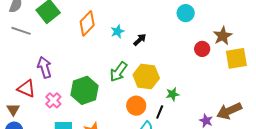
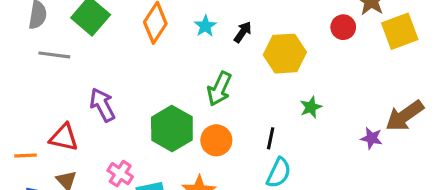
yellow hexagon: (146, 76) -> (285, 54), moved
red triangle: (26, 89) -> (64, 137), moved
pink cross: (53, 100) -> (120, 174), moved
orange circle: (136, 106) -> (216, 140), moved
black line: (160, 112) -> (271, 138), moved

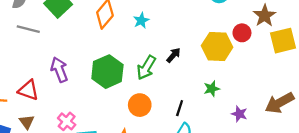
black arrow: (243, 32) -> (173, 55), moved
yellow hexagon: (285, 54) -> (217, 47), moved
green hexagon: (172, 129) -> (107, 72), moved
purple star: (372, 138) -> (239, 114), moved

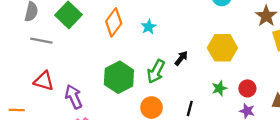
red circle: (242, 33) -> (247, 88), moved
purple arrow: (59, 70) -> (74, 97), moved
red triangle: (28, 90) -> (44, 81), moved

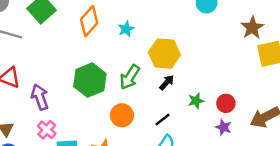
yellow hexagon: (222, 48) -> (164, 54), moved
black arrow: (181, 58) -> (167, 83), moved
black line: (190, 108) -> (163, 120), turned 32

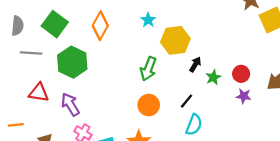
cyan star: (126, 29) -> (148, 20), moved
green hexagon: (90, 80) -> (72, 62), moved
black arrow: (167, 83) -> (195, 64), moved

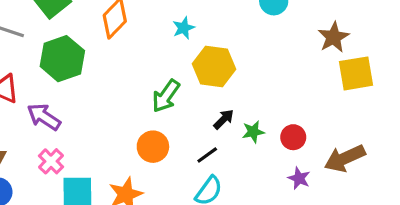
black arrow: (195, 64) -> (224, 119), moved
purple star: (244, 96) -> (299, 178), moved
purple arrow: (70, 104) -> (44, 117), turned -40

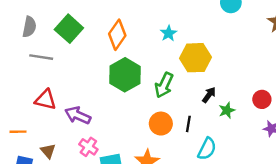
green hexagon: (62, 59) -> (125, 75), moved
green star: (253, 132) -> (227, 110), moved
black line: (207, 155) -> (188, 124), moved, turned -35

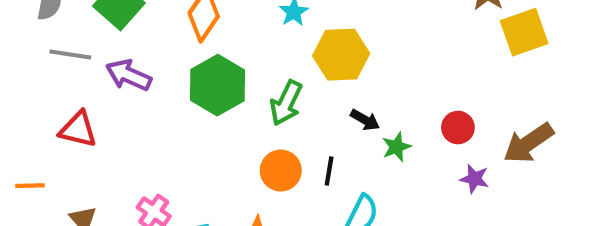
black arrow: (209, 95) -> (365, 120), turned 84
purple arrow: (78, 115) -> (129, 75), moved

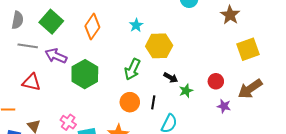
yellow square: (524, 32) -> (248, 49), moved
green hexagon: (217, 85) -> (85, 74), moved

